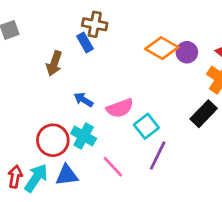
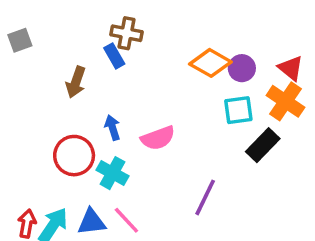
blue arrow: (84, 100) -> (112, 128), turned 42
cyan square: (146, 126) -> (238, 110), moved, turned 30
red circle: (53, 140) -> (74, 156), moved
pink line: (113, 167) -> (126, 220), moved

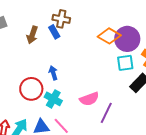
purple circle: (242, 68) -> (127, 39), size x1.6
brown arrow: (76, 82) -> (32, 35), moved
pink semicircle: (158, 138) -> (89, 99), moved

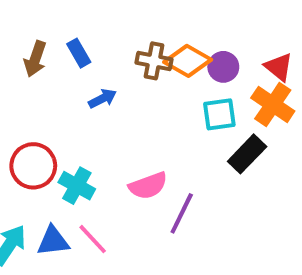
brown cross: (61, 19) -> (154, 61), moved
purple circle: (127, 39) -> (223, 67), size x0.6
blue arrow: (53, 73) -> (103, 99), moved, turned 80

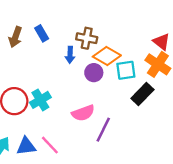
orange diamond: (188, 61) -> (107, 56), moved
purple circle: (223, 67) -> (94, 73), moved
blue arrow: (103, 99) -> (70, 55), moved, turned 119
cyan cross: (77, 186) -> (40, 100), moved, turned 30

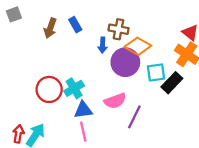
cyan square: (126, 70) -> (156, 72), moved
purple circle: (94, 73) -> (125, 62), size x1.6
pink line: (50, 145) -> (83, 132), turned 30
blue triangle: (26, 146) -> (83, 110), moved

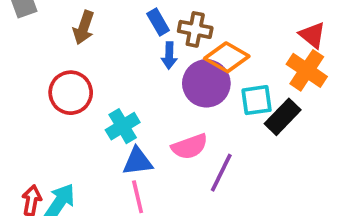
blue rectangle: (75, 25) -> (158, 22), moved
red circle: (49, 89) -> (71, 93), moved

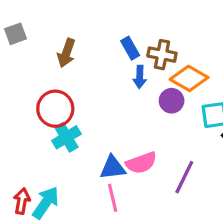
purple circle: (206, 83) -> (172, 101), size x0.6
cyan cross: (123, 126) -> (66, 137), moved
pink semicircle: (190, 147) -> (141, 163), moved

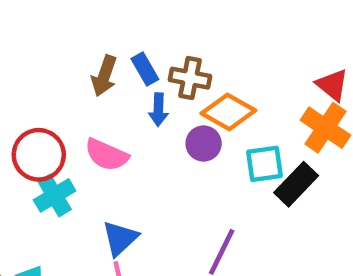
brown arrow: (66, 53) -> (104, 76), moved
pink semicircle: (141, 163) -> (106, 155), moved, turned 44
blue triangle: (113, 168) -> (120, 238), turned -36

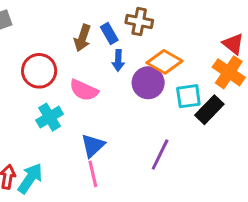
brown cross: (190, 78) -> (139, 22), moved
purple circle: (204, 144) -> (148, 83), size x1.4
red circle: (39, 155) -> (39, 71), moved

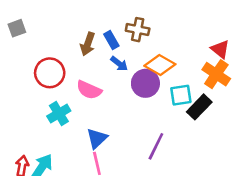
blue arrow: (118, 60) -> (119, 64), turned -54

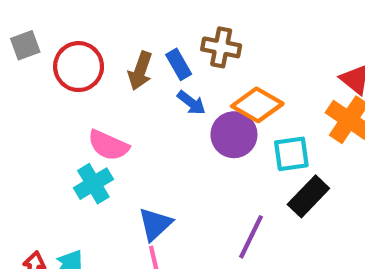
red circle: (50, 73) -> (79, 67), moved
pink semicircle: (89, 90) -> (108, 145), moved
black rectangle: (199, 107) -> (308, 196), moved

